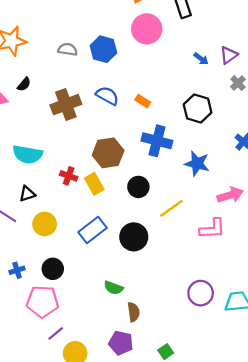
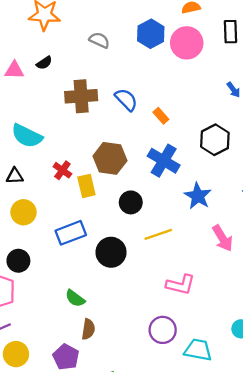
blue hexagon: (103, 49) -> (151, 34), moved
pink arrow: (230, 195) -> (223, 238), turned 60
pink L-shape: (212, 229) -> (180, 285), moved

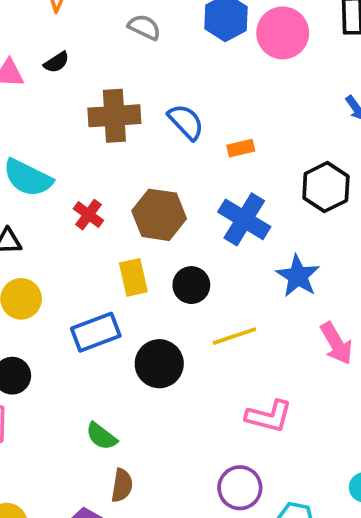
orange rectangle: (161, 116) -> (241, 148), turned -63
red cross: (62, 170) -> (88, 215), moved
yellow rectangle: (86, 186) -> (133, 277), moved

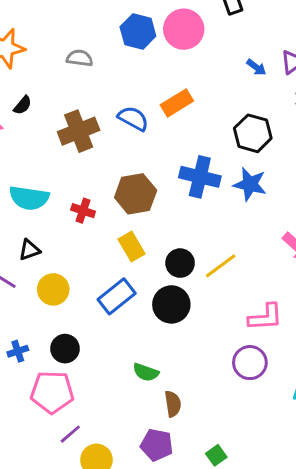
orange rectangle: (241, 148) -> (177, 103), moved, size x1.5
blue star: (298, 276) -> (250, 184), moved
black circle: (191, 285) -> (180, 263), moved
purple circle: (240, 488) -> (250, 363), moved

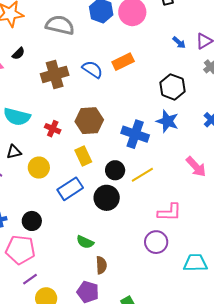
gray semicircle: (80, 58) -> (60, 25), size x1.6
blue cross: (200, 177) -> (135, 134), moved
yellow circle: (53, 289) -> (39, 168), moved

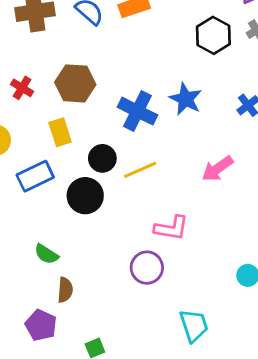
black hexagon: (173, 87) -> (213, 35), moved
pink arrow: (196, 167) -> (217, 169), turned 90
cyan trapezoid: (195, 263) -> (194, 326), moved, turned 65

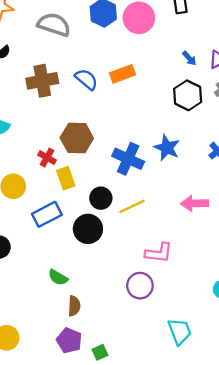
red cross: (22, 88) -> (47, 158), moved
pink arrow: (217, 169) -> (195, 203), turned 36
purple pentagon: (41, 325) -> (69, 341), moved

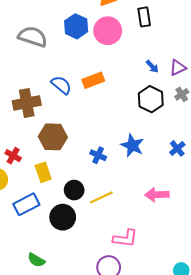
brown cross: (42, 81) -> (27, 103), moved
red cross: (47, 158) -> (13, 156), moved
blue cross: (128, 159) -> (98, 155), size x0.6

